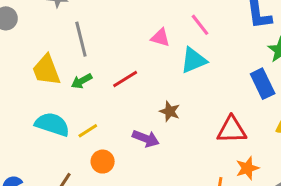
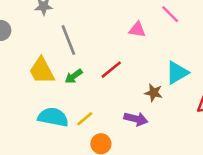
cyan triangle: (194, 60) -> (177, 73), moved

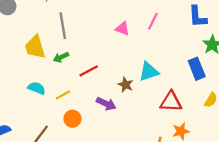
pink line: (170, 14) -> (153, 21), turned 60
red line: (111, 70) -> (89, 71), moved
cyan semicircle: (53, 117) -> (37, 88), size x0.7

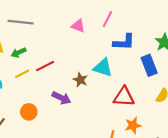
blue L-shape: (198, 17) -> (124, 42), moved, turned -85
gray line: (63, 26) -> (21, 22), turned -75
cyan triangle: (149, 72) -> (103, 68), turned 36
yellow line: (63, 95) -> (22, 74), moved

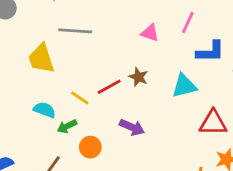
green arrow: (19, 52) -> (67, 126), moved
cyan triangle: (103, 68) -> (184, 86), turned -30
yellow line: (22, 74) -> (80, 98), turned 64
brown star: (80, 80) -> (138, 77), moved

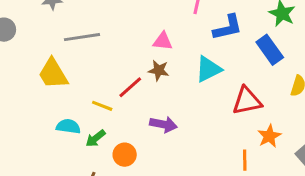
pink triangle: (150, 33) -> (163, 41), moved

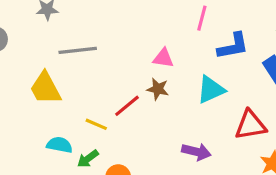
purple arrow: (163, 124) -> (196, 152), moved

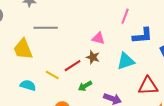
green arrow: (88, 159) -> (85, 86), moved

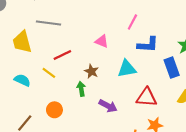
brown star: (93, 57) -> (91, 71), moved
red line: (73, 66) -> (62, 55), moved
green arrow: (85, 86) -> (81, 89), turned 104

